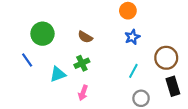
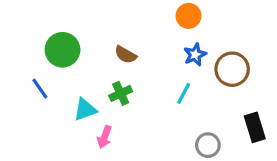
brown circle: (166, 58) -> (232, 69), moved
cyan line: (133, 71) -> (184, 93), moved
pink arrow: (83, 93) -> (105, 137), moved

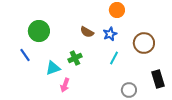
brown semicircle: (126, 55) -> (87, 32), moved
blue star: (195, 55) -> (110, 34), moved

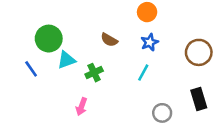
blue star: (110, 34) -> (150, 42), moved
brown circle: (144, 43) -> (199, 52), moved
cyan triangle: (53, 68) -> (66, 60), moved

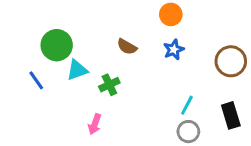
cyan line: (143, 73) -> (187, 105), moved

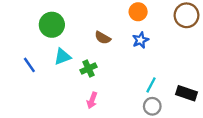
green circle: (57, 45) -> (52, 25), moved
brown circle: (231, 61) -> (187, 15), moved
black rectangle: (231, 115) -> (187, 93), turned -54
pink arrow: (95, 124) -> (92, 100), moved

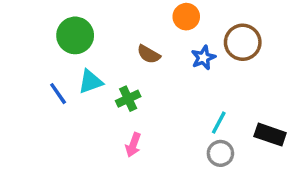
orange circle: (138, 12) -> (186, 17), moved
brown circle: (187, 15) -> (243, 42), moved
blue line: (29, 65) -> (58, 94), moved

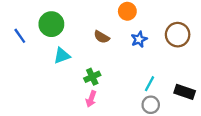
brown circle: (243, 42) -> (178, 35), moved
blue line: (58, 94) -> (20, 36), moved
green cross: (128, 99) -> (92, 77), moved

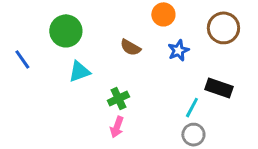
brown circle: (178, 35) -> (223, 28), moved
blue line: (20, 36) -> (22, 59), moved
black rectangle: (185, 92) -> (219, 88), moved

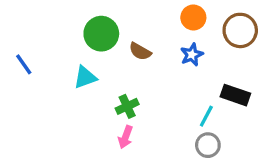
orange circle: (163, 14) -> (193, 17), moved
green circle: (66, 31) -> (101, 34), moved

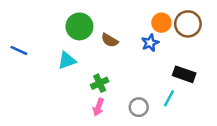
orange circle: (193, 17) -> (161, 23), moved
blue line: (24, 64) -> (19, 50), turned -30
cyan line: (206, 116) -> (169, 98), moved
gray circle: (208, 145) -> (139, 107), moved

